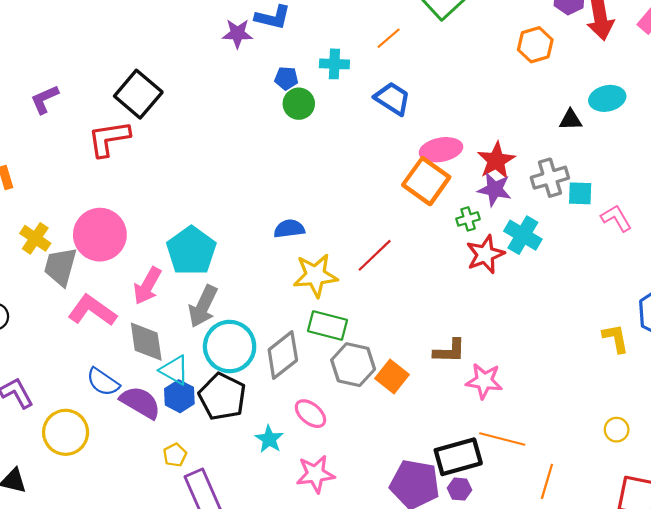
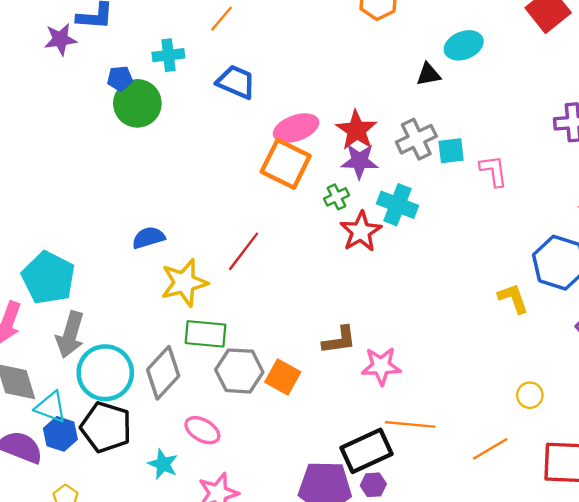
green circle: (299, 104) -> (137, 103), size x1.4
pink L-shape: (616, 218) -> (494, 171), turned 32
orange line: (547, 481) -> (490, 449), moved, turned 52

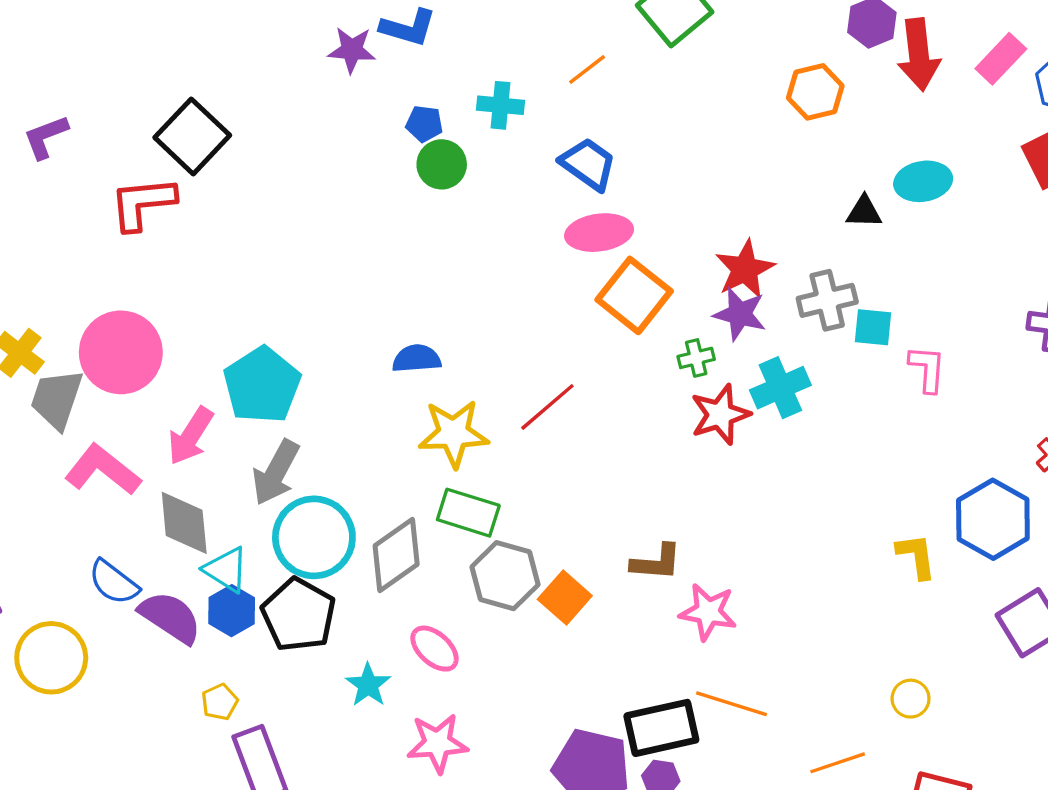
green circle: (137, 103) -> (442, 164), size x0.7
pink ellipse: (296, 128) -> (599, 233), moved
cyan cross: (397, 205) -> (780, 388), turned 33

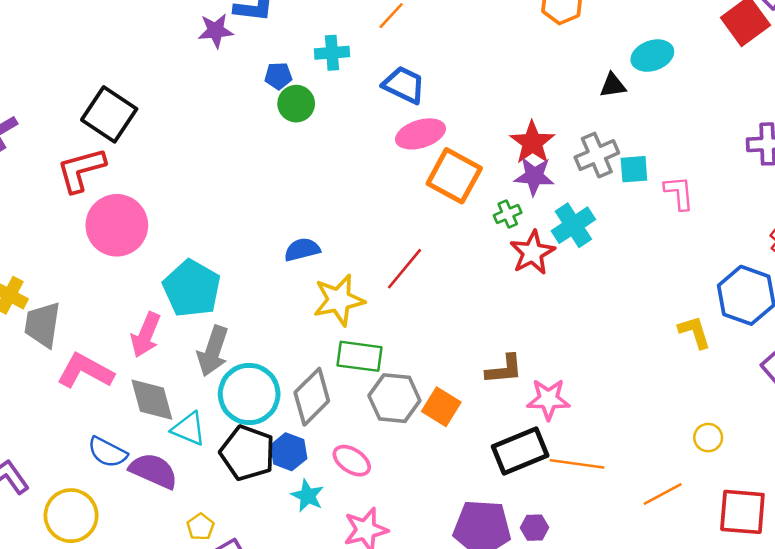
pink circle: (121, 352) -> (117, 225), moved
blue hexagon: (232, 611) -> (289, 452), moved
black rectangle: (661, 728) -> (520, 451), moved

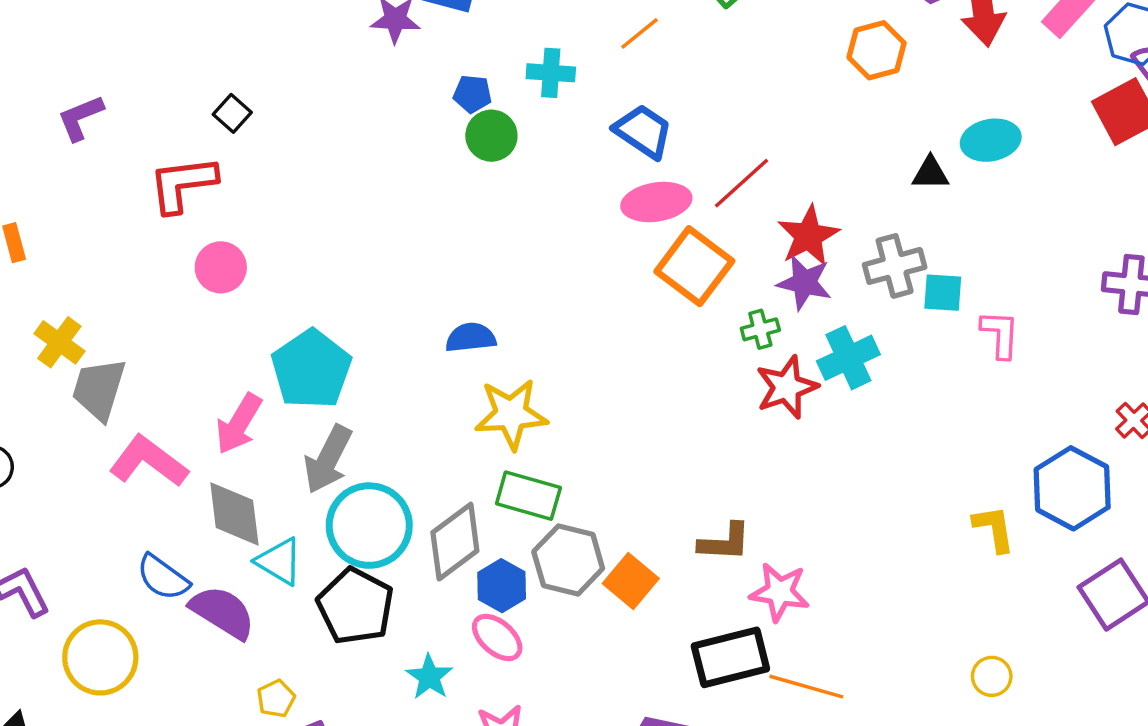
black square: (109, 114) -> (232, 113), size x0.5
pink circle: (117, 225) -> (221, 267), size x0.6
red line: (405, 269) -> (742, 183), moved
blue hexagon: (289, 452) -> (502, 586), moved

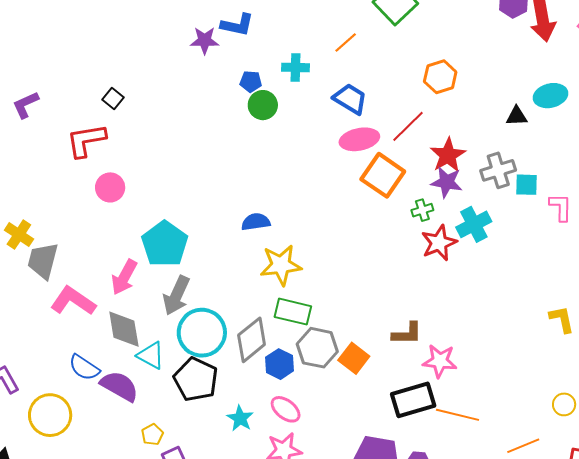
orange hexagon: (877, 50) -> (440, 77), moved
pink ellipse: (497, 637) -> (286, 409), moved

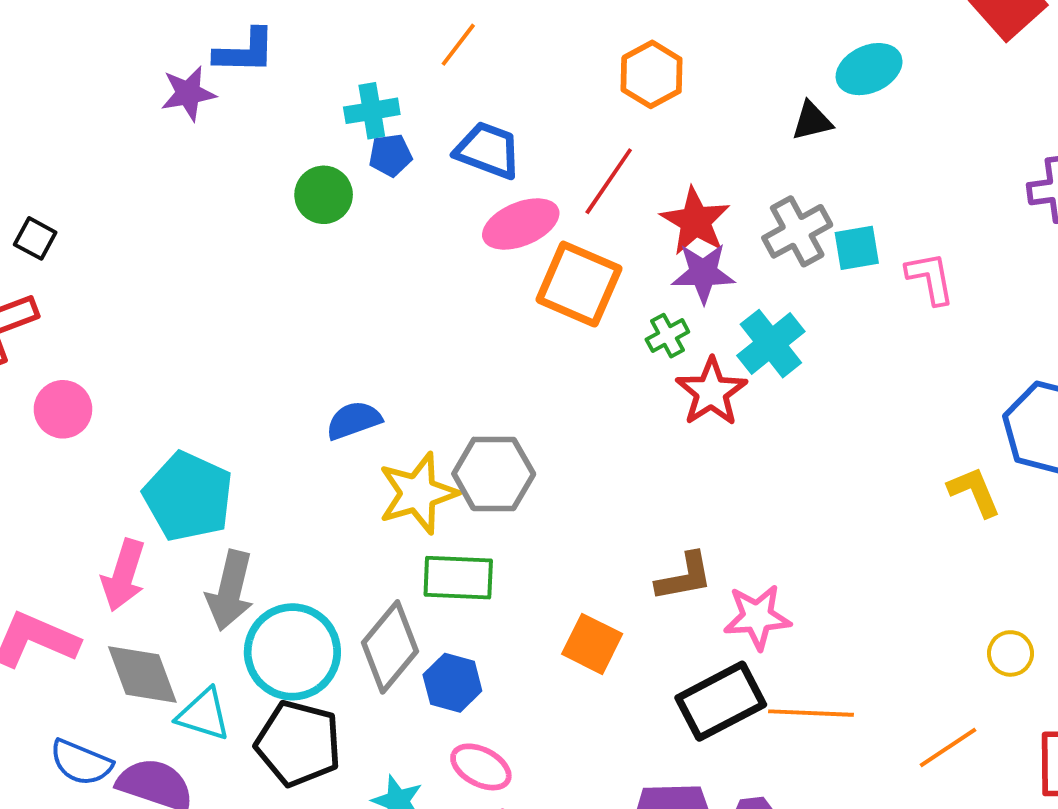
blue pentagon: (251, 82) -> (390, 155), moved
gray hexagon: (317, 348) -> (494, 474), moved

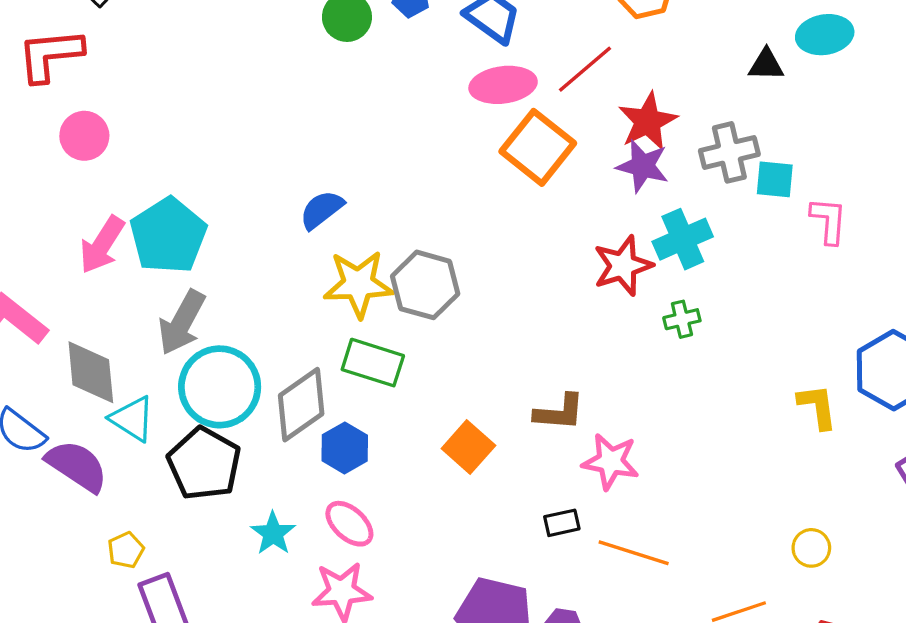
green cross: (667, 336) -> (682, 319), moved
blue semicircle: (354, 420) -> (322, 210), turned -33
pink arrow: (123, 575) -> (102, 245), moved
black rectangle: (721, 701) -> (562, 523), size x0.5

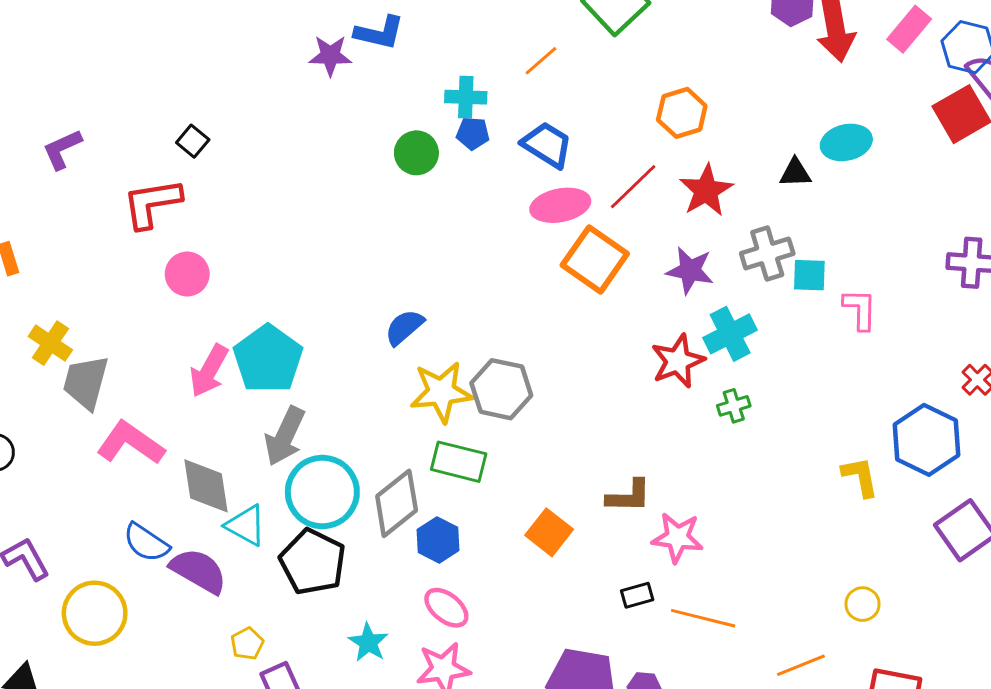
red star: (648, 121) -> (706, 190), moved
cyan star: (273, 533) -> (368, 642), moved

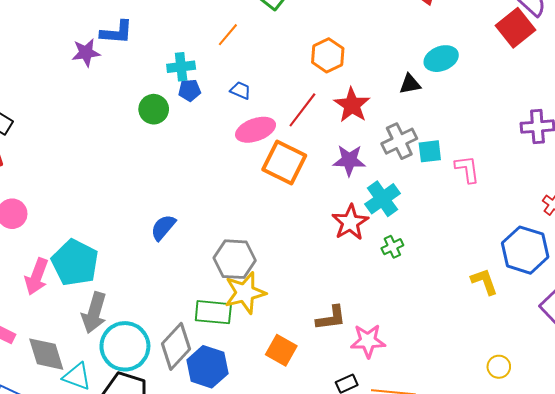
blue trapezoid: (547, 145) -> (240, 90), size x0.6
yellow star: (441, 392) -> (245, 293), moved
blue hexagon: (438, 540) -> (207, 367), size x1.4

